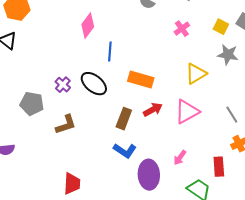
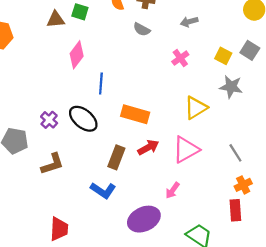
blue L-shape: (125, 151) -> (103, 190), moved
pink arrow: (180, 158) -> (173, 190), moved
red rectangle: (219, 167) -> (235, 210), moved
purple ellipse: (149, 175) -> (144, 219), turned 68

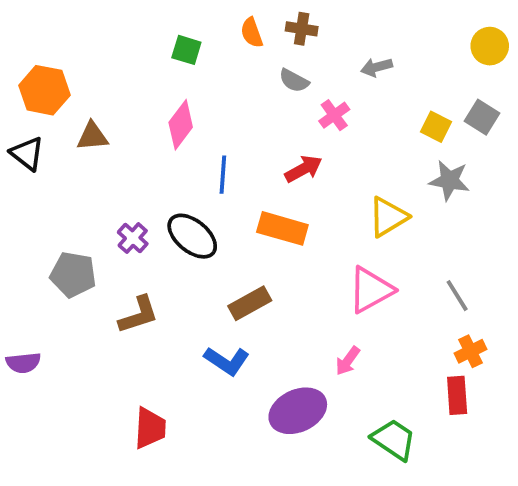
brown triangle: (56, 19) -> (92, 136), moved
pink cross: (180, 58) -> (334, 115), moved
red arrow: (148, 147) -> (304, 169), moved
brown rectangle: (116, 157) -> (250, 303), turned 40

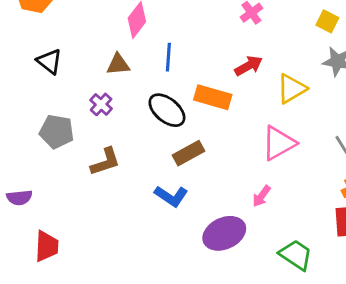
brown triangle: (92, 136) -> (118, 64), moved
black triangle: (27, 154) -> (49, 61), moved
red arrow: (304, 169) -> (249, 66), moved
black ellipse: (192, 236) -> (167, 110), moved
red trapezoid: (150, 428) -> (47, 246), moved

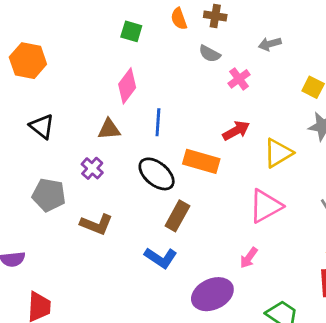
brown rectangle: (188, 153) -> (177, 216), turned -32
brown L-shape: (105, 162) -> (96, 224), turned 40

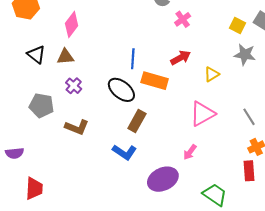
pink diamond: (127, 86) -> (72, 25), moved
blue line: (158, 122) -> (133, 59), moved
brown triangle: (109, 129) -> (65, 57), moved
yellow triangle: (278, 153) -> (212, 74), size x0.7

